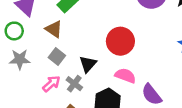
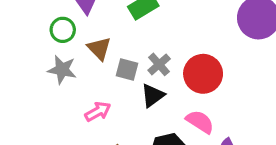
brown triangle: (54, 29) -> (99, 48), moved
gray square: (57, 57) -> (127, 70), moved, turned -35
gray cross: (74, 84) -> (159, 64), moved

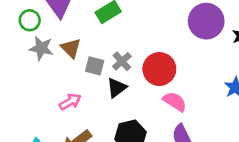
green circle: (63, 30) -> (30, 20), moved
gray star: (62, 70) -> (41, 48), moved
pink semicircle: (200, 122) -> (175, 102), moved

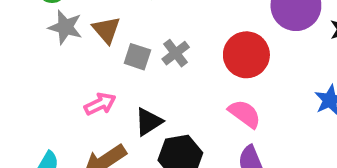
red circle: (159, 69) -> (246, 55), moved
black triangle: (117, 88) -> (149, 122), moved

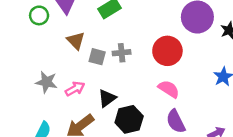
gray star: (65, 27) -> (46, 82), moved
gray cross: (176, 53) -> (122, 53), turned 36

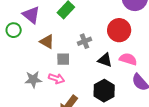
gray square: (97, 57) -> (63, 59), moved
pink arrow: (75, 89) -> (56, 79), turned 63
black triangle: (107, 98) -> (105, 60), moved, turned -49

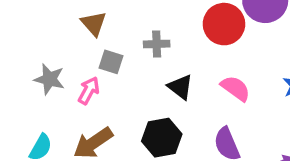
red circle: (119, 30) -> (224, 24), moved
pink semicircle: (128, 59) -> (235, 88), moved
pink arrow: (56, 79) -> (89, 91), turned -98

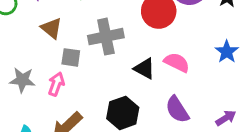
gray cross: (157, 44) -> (106, 37), size x1.6
black triangle: (180, 87) -> (144, 69), moved

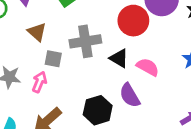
black triangle: (144, 69) -> (119, 58), moved
purple semicircle: (177, 110) -> (130, 95), moved

